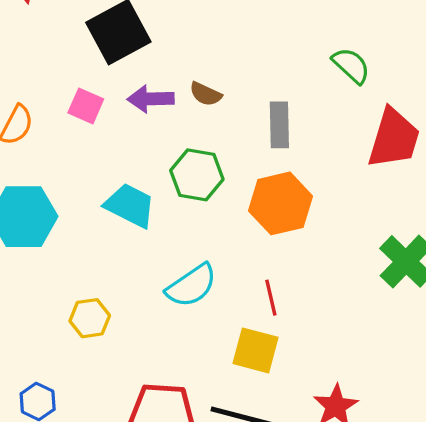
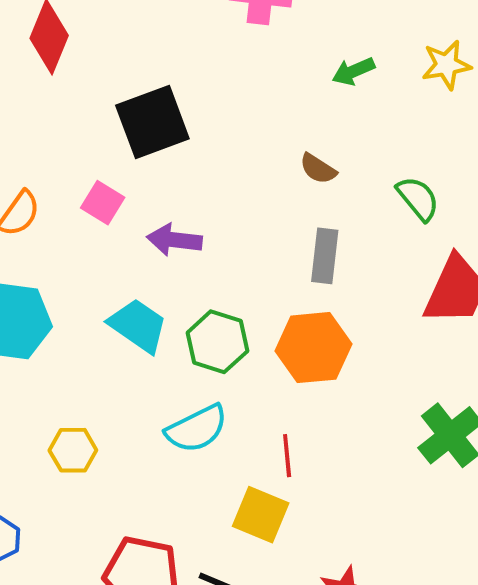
brown semicircle: (206, 94) -> (318, 169), moved
purple arrow: (151, 99) -> (174, 240), moved
green hexagon: (197, 175) -> (217, 342), moved

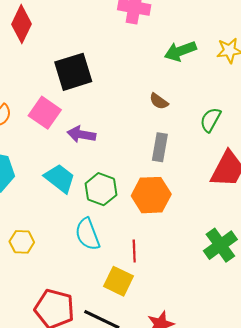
green arrow: (353, 71) -> (180, 51), size x1.4
green semicircle: (418, 198) -> (210, 120), turned -115
pink square: (103, 203) -> (45, 113), size x1.4
cyan semicircle: (197, 429) -> (87, 234), turned 92

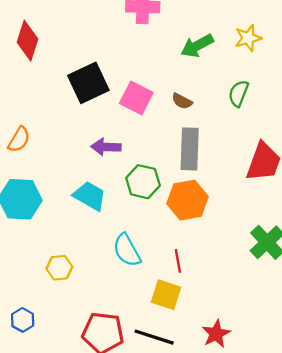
pink square: (45, 113) -> (136, 98), moved
green semicircle: (210, 120) -> (238, 93), moved
gray rectangle: (160, 147) -> (190, 149), size x1.4
green hexagon: (101, 189) -> (143, 182), moved

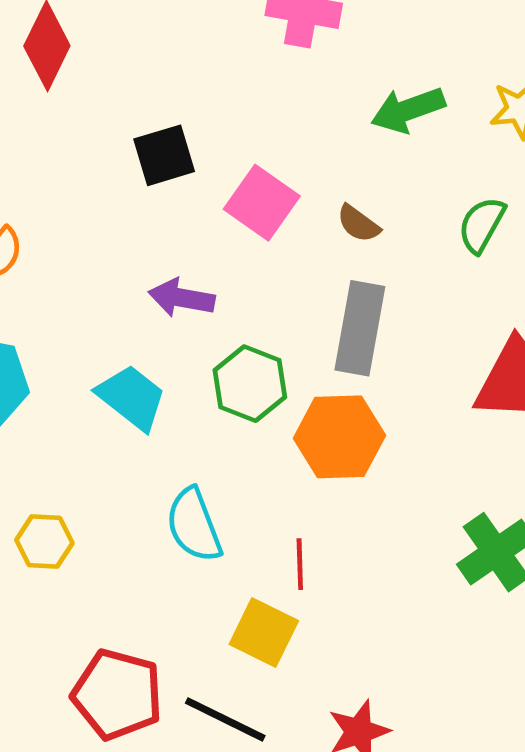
black square: (88, 83) -> (164, 155), size x0.7

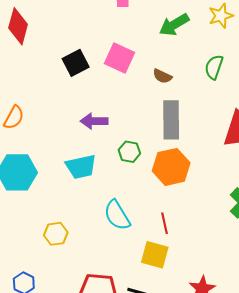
pink square: (262, 203) -> (119, 58), moved
green hexagon: (250, 384) -> (129, 152), size x0.7
cyan trapezoid: (132, 397) -> (81, 167), turned 140

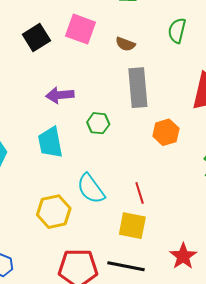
cyan trapezoid: (81, 167) -> (50, 142), turned 96
orange hexagon: (171, 167) -> (166, 132), moved, size x0.7
yellow hexagon: (56, 234) -> (54, 212), moved, size x1.4

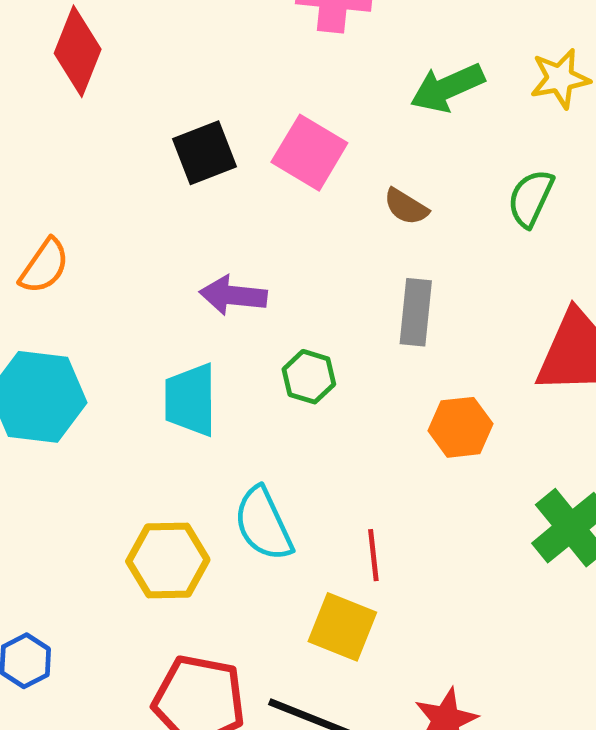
gray rectangle: (138, 88) -> (416, 312), size x0.7

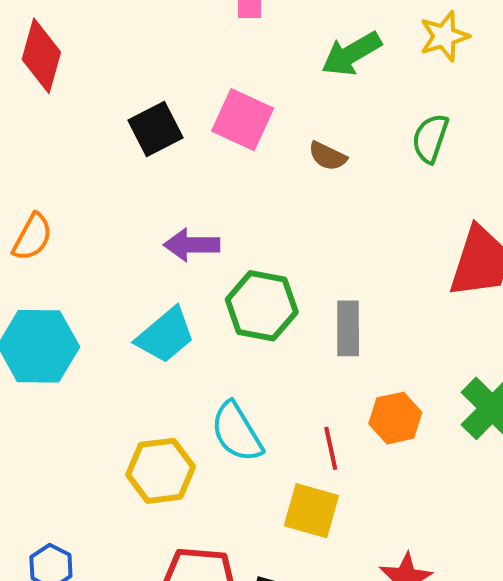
gray rectangle: (416, 312) -> (348, 328), moved
green hexagon: (309, 377) -> (262, 306), size x1.6
cyan trapezoid: (190, 400) -> (165, 335), turned -124
orange hexagon: (461, 427) -> (395, 418), moved

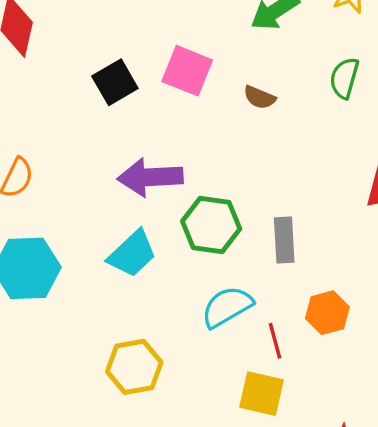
purple arrow: (192, 245) -> (150, 177), size x1.4
cyan semicircle: (237, 432) -> (227, 307), moved, turned 94

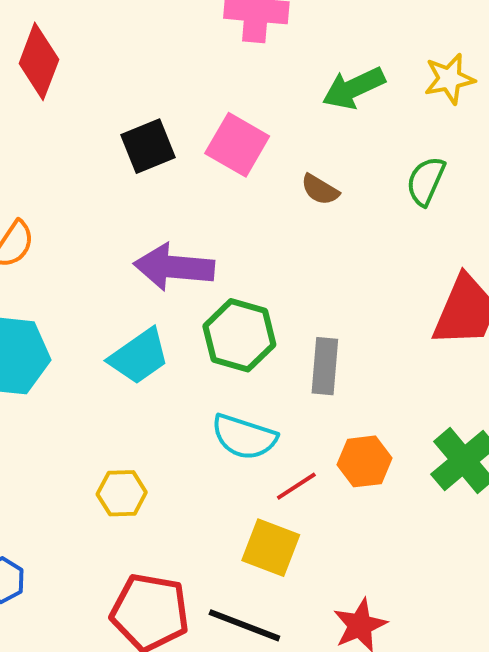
cyan semicircle: (227, 307) -> (244, 437), turned -140
red line: (275, 341) -> (296, 486), turned 64
yellow hexagon: (134, 367) -> (122, 493), size x0.7

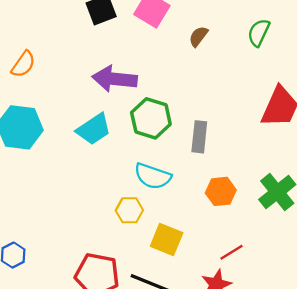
brown semicircle: (320, 190) -> (198, 36), turned 95
red line: (296, 486) -> (231, 252), moved
yellow hexagon: (122, 493) -> (129, 210), moved

